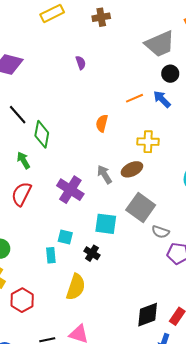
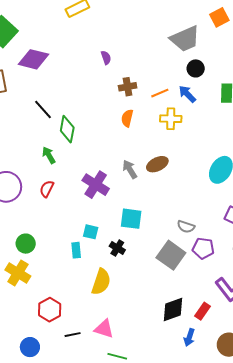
brown cross: (101, 17) -> (128, 87), moved
yellow cross: (148, 142) -> (171, 119), moved
red semicircle: (21, 194) -> (47, 189), size x0.7
gray square: (141, 207) -> (171, 255), moved
red hexagon: (22, 300) -> (50, 310), moved

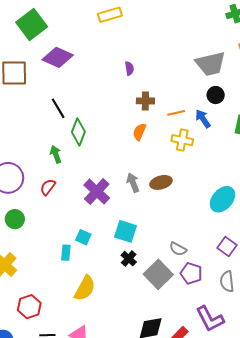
green circle: (26, 244) -> (15, 219), moved
black cross: (117, 248) -> (129, 259), moved

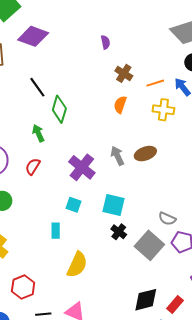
brown cross: (145, 101) -> (124, 73), turned 36
cyan square: (83, 237) -> (73, 205), moved

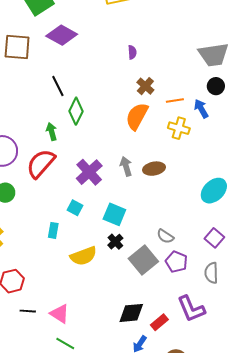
orange semicircle: (120, 105) -> (137, 116), size x1.6
red semicircle: (33, 166) -> (41, 164), size x1.8
yellow semicircle: (77, 265) -> (83, 256), moved, turned 36

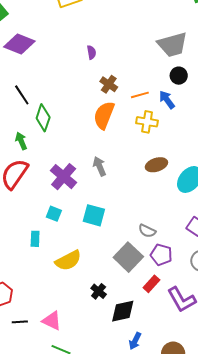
brown ellipse: (154, 169) -> (156, 165), moved
black cross: (115, 242) -> (99, 291), moved
red rectangle: (159, 322) -> (151, 284), moved

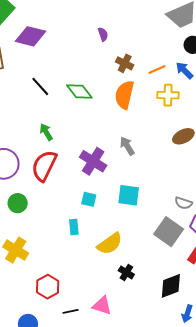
green diamond: (43, 118) -> (79, 92), moved, turned -48
black cross: (99, 291) -> (126, 272), moved

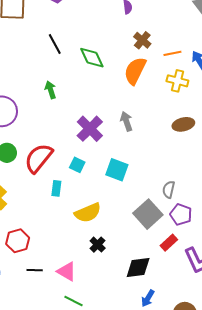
red semicircle: (44, 166) -> (39, 158), moved
gray semicircle: (183, 203) -> (169, 189), turned 72

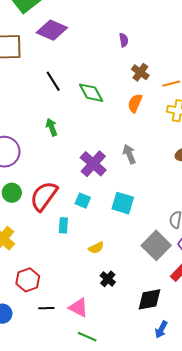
orange semicircle: (135, 71) -> (135, 103), size x0.7
yellow semicircle: (88, 213) -> (96, 248), size x0.6

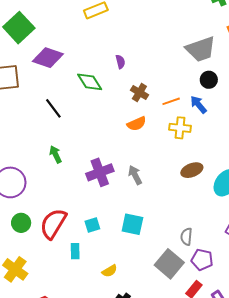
green diamond: (91, 93) -> (90, 82), moved
orange semicircle: (135, 103) -> (137, 124), turned -132
purple cross: (93, 164) -> (100, 172), moved, turned 32
cyan square: (83, 201) -> (92, 225), turned -35

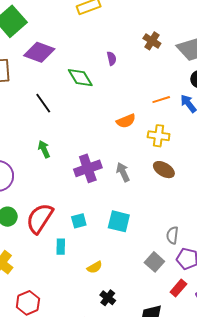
brown cross: (139, 92) -> (152, 41), moved
yellow cross: (180, 128) -> (159, 136), moved
brown ellipse: (192, 170) -> (164, 170), moved, turned 50
gray square: (169, 264) -> (154, 262), size x0.7

